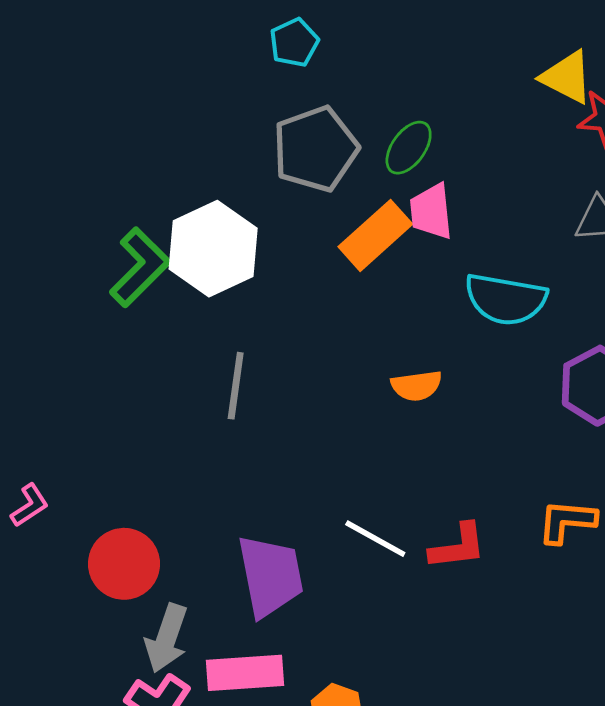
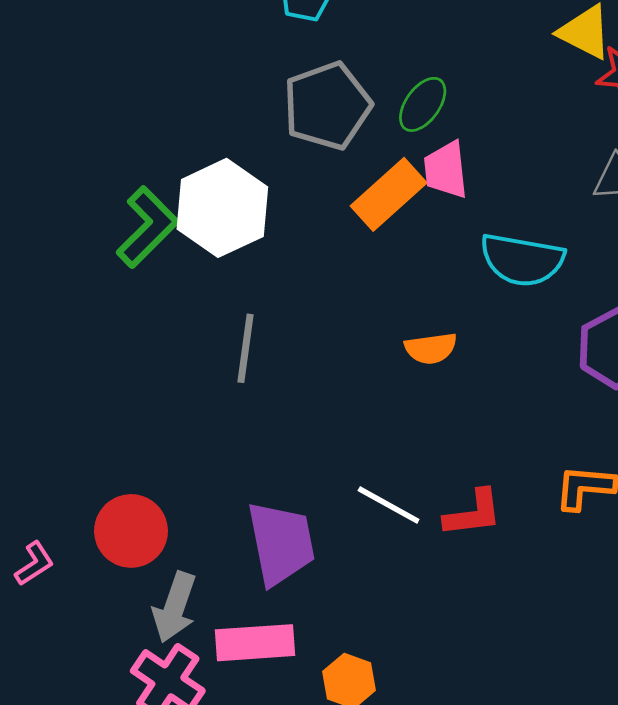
pink L-shape: (30, 505) -> (34, 564), moved

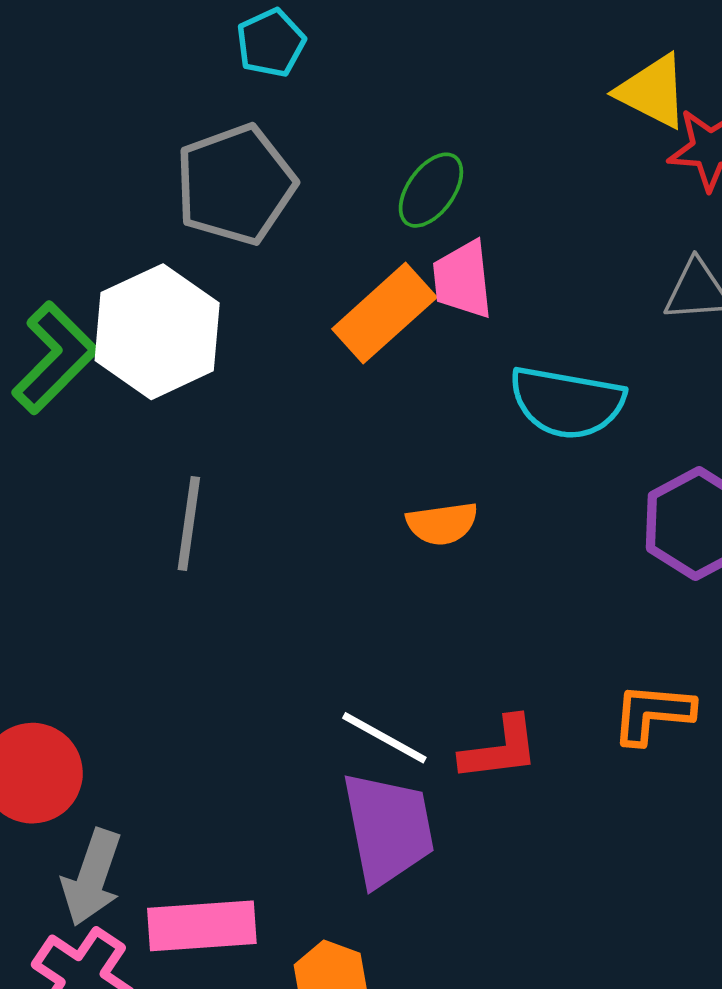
gray pentagon: (327, 106) -> (235, 185), moved
purple trapezoid: (281, 543) -> (388, 829), moved

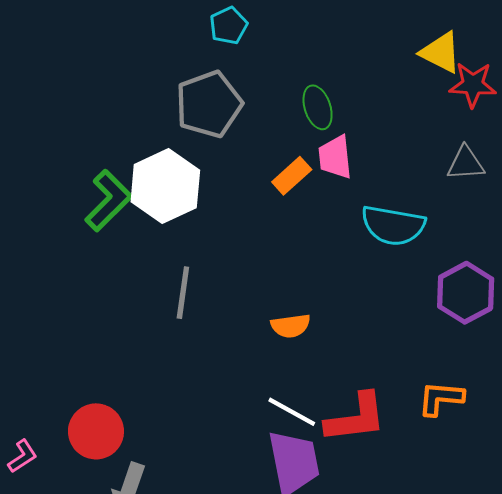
green ellipse: (431, 190) -> (318, 107), turned -54
orange rectangle: (384, 313) -> (292, 176), size x0.7
orange semicircle: (442, 524) -> (291, 326), moved
red L-shape: (500, 749) -> (356, 418), size x1.4

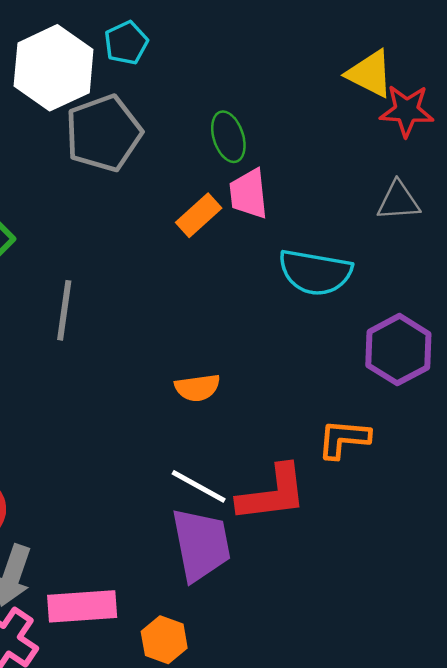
white hexagon: (165, 186) -> (54, 68), moved
gray line: (183, 293) -> (64, 310), moved
orange L-shape: (441, 398) -> (344, 439), moved

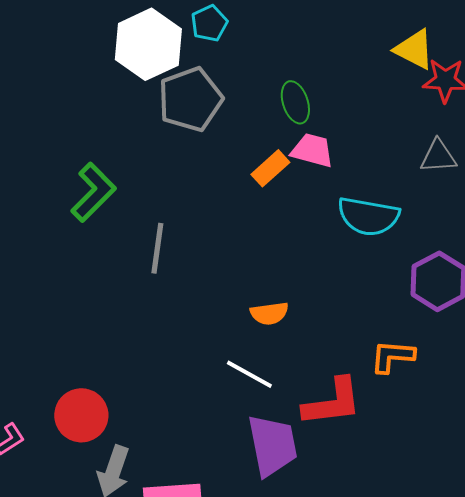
pink trapezoid: (249, 194) -> (312, 150), turned 111
white line: (199, 486) -> (249, 374), moved

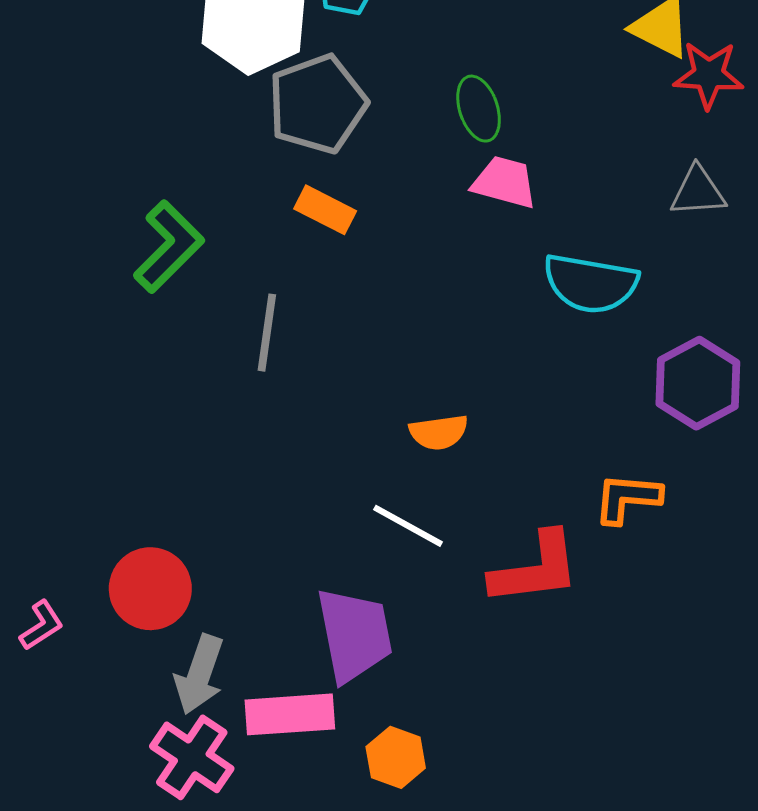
orange rectangle: (270, 168) -> (325, 210), moved, turned 69
purple trapezoid: (272, 445) -> (354, 635), moved

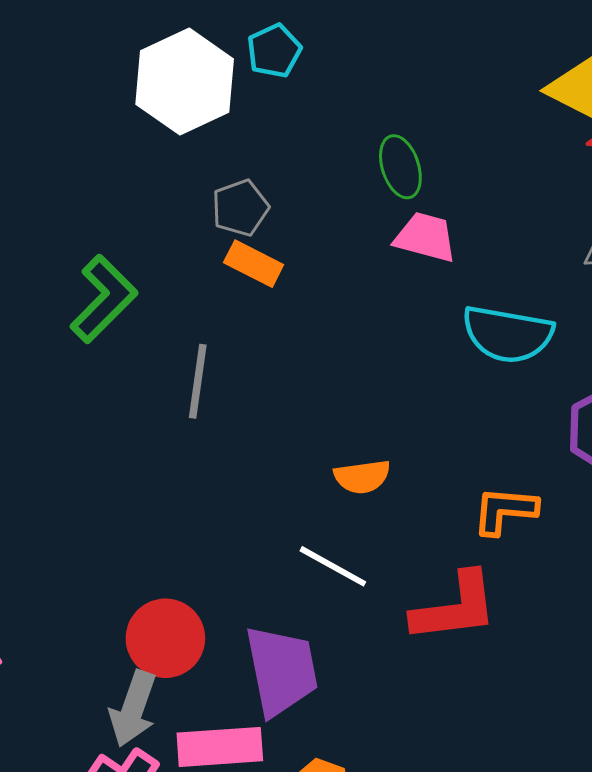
gray pentagon: (317, 104) -> (240, 208), moved, size x0.6
orange L-shape: (627, 498) -> (505, 510), moved
red circle: (150, 589) -> (165, 638), moved

